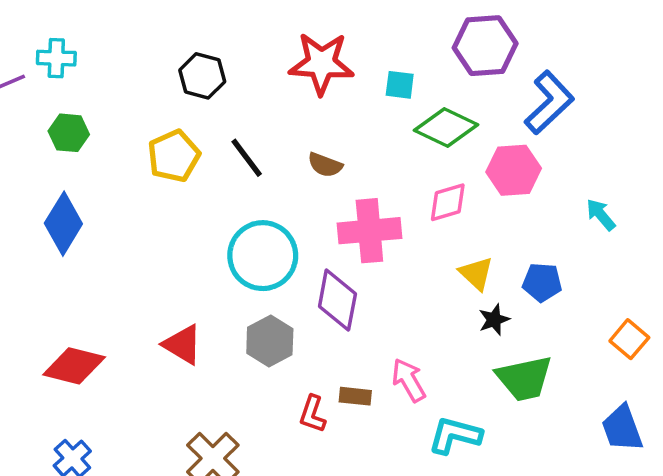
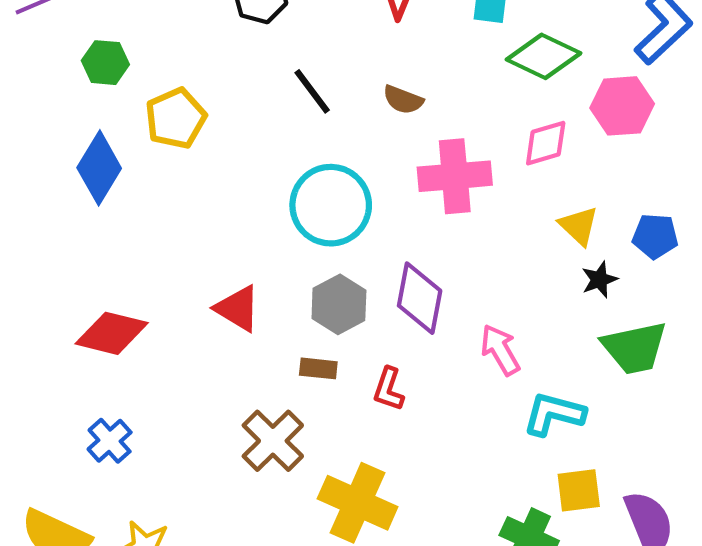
yellow pentagon: (174, 156) -> (176, 118), moved
purple diamond: (337, 300) -> (420, 298), moved
brown rectangle: (355, 396) -> (318, 368), moved

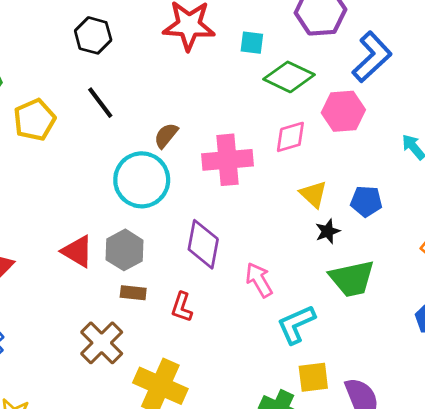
black line: (312, 91) -> (100, 103), moved
brown semicircle: (403, 100) -> (166, 136), moved, turned 108
gray hexagon: (339, 304) -> (125, 250), moved
cyan L-shape: (554, 414) -> (296, 324), turned -39

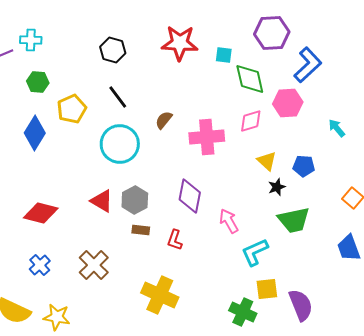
green diamond: (289, 77) -> (250, 79), turned 52
cyan circle: (142, 180) -> (120, 144), moved
brown cross: (102, 343) -> (94, 265), moved

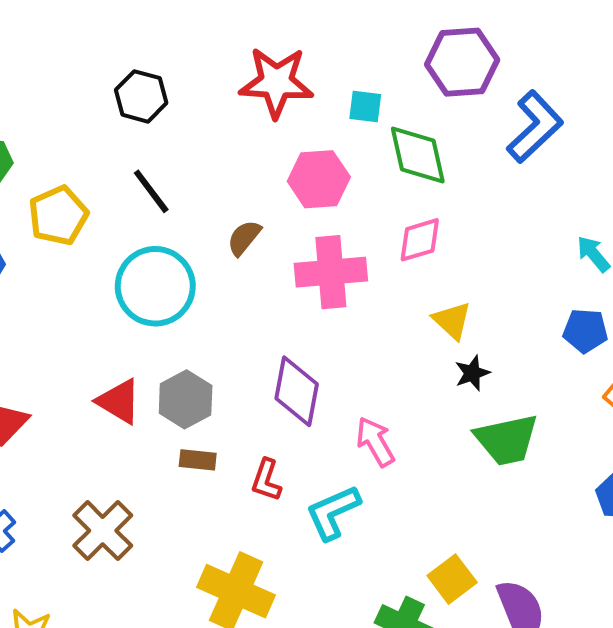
pink hexagon: (288, 103) -> (319, 179), moved
blue pentagon: (304, 166) -> (585, 331), moved
cyan L-shape: (255, 252) -> (333, 512), moved
yellow square: (267, 289) -> (452, 579), turned -30

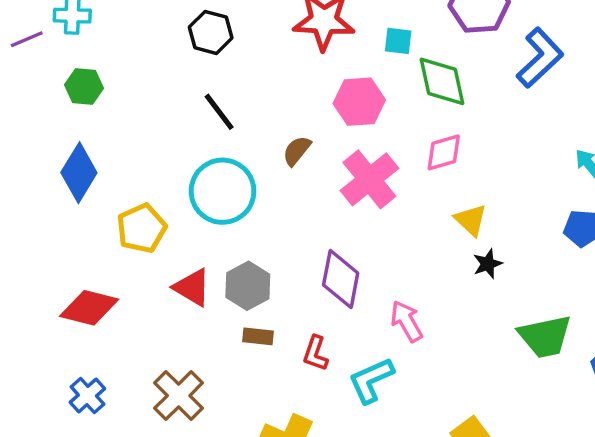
yellow pentagon: (58, 216) -> (141, 228), moved
pink cross: (331, 272) -> (369, 179), turned -34
green trapezoid: (507, 440) -> (545, 336), moved

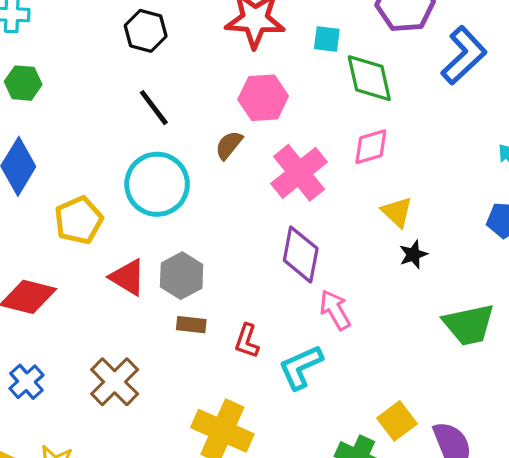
pink hexagon: (359, 102) -> (263, 98), moved
purple diamond: (341, 279) -> (301, 254), moved

